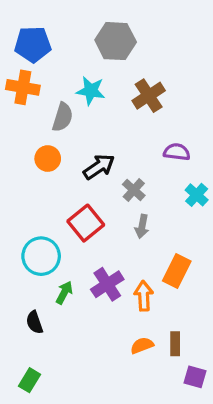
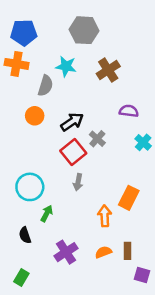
red square: (86, 223) -> (73, 152), moved
gray arrow: (142, 226) -> (78, 182), moved
purple cross: (107, 284) -> (66, 252), moved

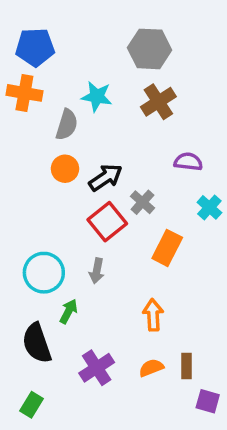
gray hexagon: (84, 30) -> (150, 49), moved
orange circle: (35, 116) -> (65, 169), moved
gray arrow: (78, 182) -> (97, 271), moved
orange rectangle: (129, 198) -> (167, 248), moved
black semicircle: (25, 235) -> (37, 343), size x1.6

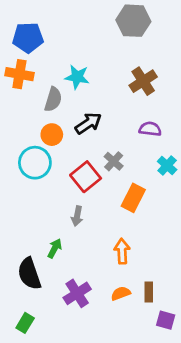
gray hexagon: (150, 49) -> (133, 21), moved
brown cross: (158, 102) -> (143, 81), moved
black arrow: (106, 178) -> (88, 123), moved
cyan circle: (44, 273) -> (35, 163), moved

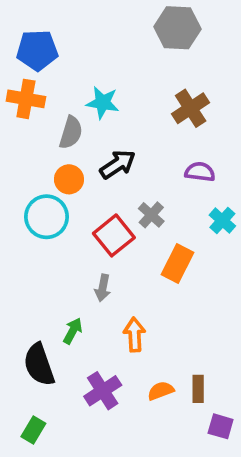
orange arrow: (122, 251) -> (134, 335), moved

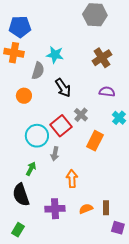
black arrow: (118, 164) -> (63, 88), turned 90
orange circle: (69, 179) -> (24, 96), moved
cyan circle: (47, 217) -> (37, 136), moved
green arrow: (73, 331) -> (31, 169), moved
purple cross: (103, 391) -> (55, 209), turned 30

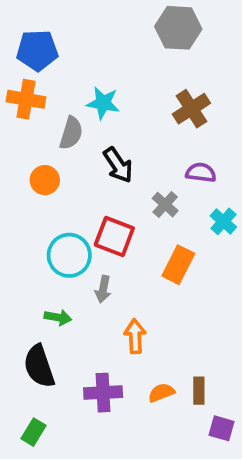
gray cross: (81, 115) -> (165, 205), moved
red square: (61, 126) -> (114, 236), turned -30
green arrow: (31, 169) -> (58, 317), turned 72

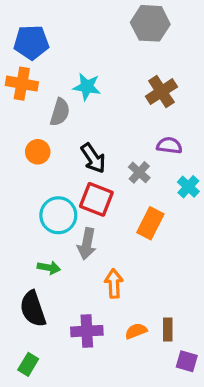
black arrow: (118, 165) -> (93, 158), moved
gray arrow: (103, 289) -> (87, 244), size x1.4

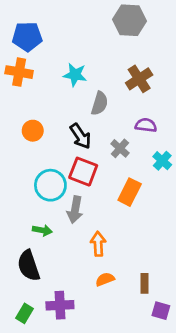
gray semicircle: (60, 112) -> (100, 103), moved
purple cross: (87, 331) -> (60, 305), moved
orange semicircle: (136, 331) -> (105, 279), moved

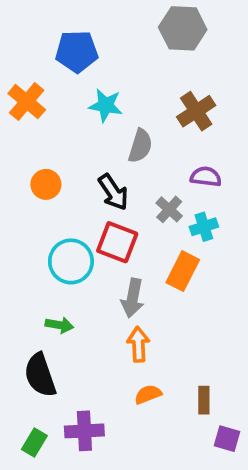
blue pentagon: (27, 37) -> (77, 51), moved
orange cross: (19, 72) -> (27, 102), turned 30
cyan cross: (162, 161) -> (204, 227), moved, turned 30
gray arrow: (75, 210) -> (133, 298), moved

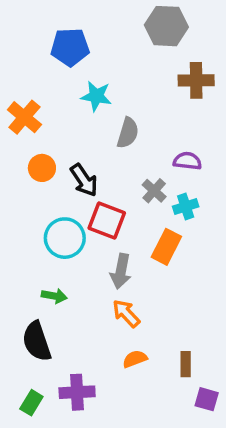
orange cross: (27, 102) -> (24, 117), moved
brown cross: (196, 111) -> (196, 80), moved, turned 32
black arrow: (113, 192) -> (84, 180), moved
orange arrow: (138, 344) -> (126, 313), turned -40

